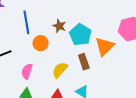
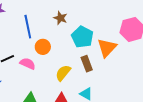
brown star: (59, 26) -> (60, 18), moved
pink semicircle: (27, 71) -> (28, 64), moved, turned 98

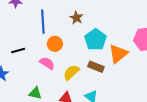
pink semicircle: (28, 64) -> (47, 63), moved
brown rectangle: (87, 64) -> (96, 67), turned -56

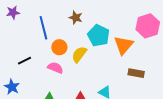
brown rectangle: (96, 67) -> (136, 73), moved
yellow semicircle: (71, 72) -> (79, 54), moved

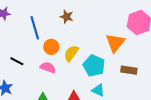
cyan pentagon: (98, 36) -> (94, 66), moved
black line: (24, 61) -> (17, 61), turned 56

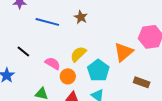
blue line: (35, 28) -> (47, 22), turned -70
orange circle: (51, 47) -> (68, 76), moved
brown rectangle: (129, 70) -> (142, 82), moved

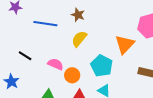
yellow semicircle: (78, 54) -> (79, 39), moved

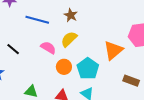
pink semicircle: (56, 64) -> (48, 48), moved
orange circle: (72, 75) -> (64, 67), moved

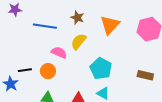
black line: (13, 49) -> (25, 70), moved, turned -40
orange triangle: (113, 50) -> (110, 25), moved
orange circle: (64, 67) -> (48, 71), moved

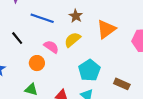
black line: (25, 70) -> (17, 38), moved, turned 48
brown rectangle: (145, 75) -> (122, 84), moved

